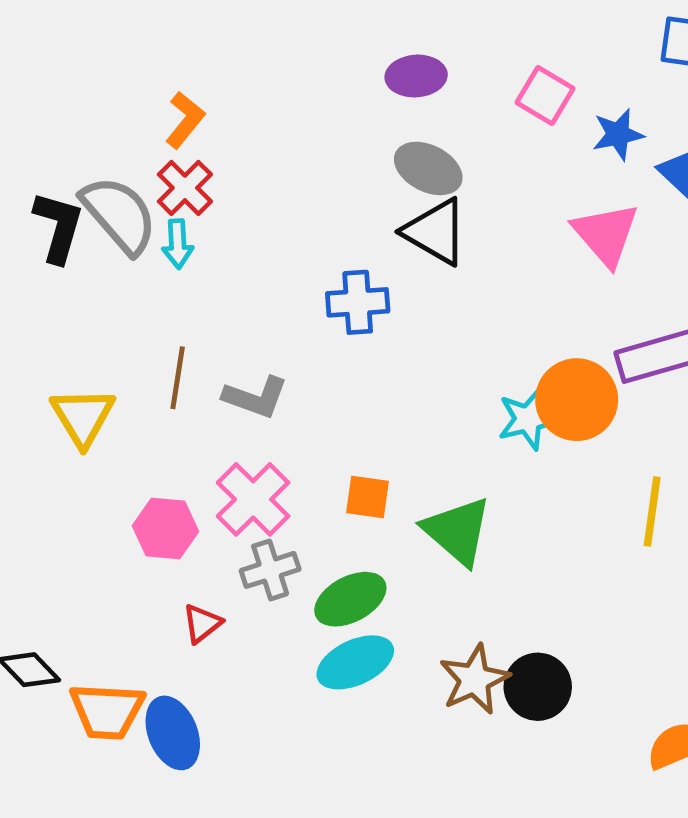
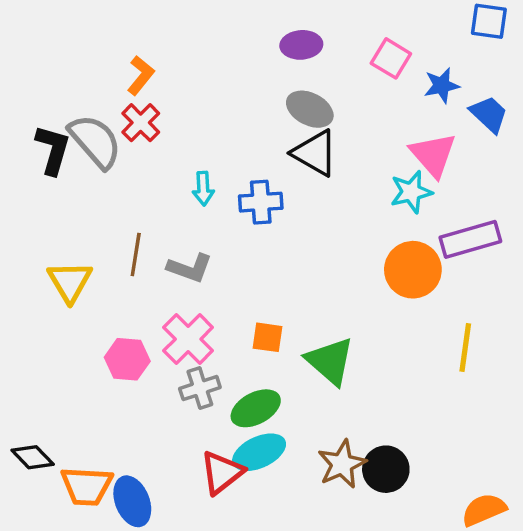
cyan arrow: (178, 244) -> (203, 189), moved
cyan star: (528, 419) -> (411, 192), moved
red triangle: (202, 623) -> (222, 473), moved, size x1.6

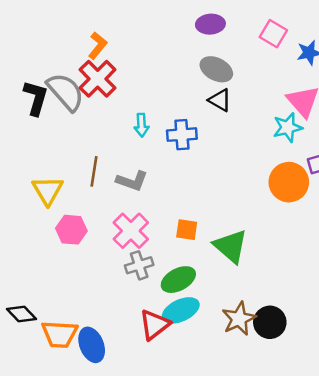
red cross: (141, 123) -> (98, 79), size x1.4
black triangle: (315, 153) -> (220, 100), size x0.7
pink hexagon: (127, 359) -> (71, 230), moved

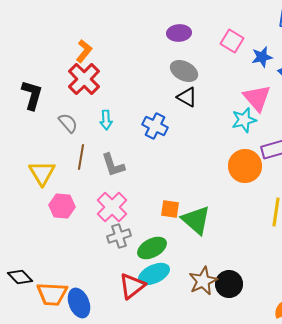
gray semicircle: (65, 92) -> (68, 123), moved, size x0.6
cyan arrow: (142, 125) -> (106, 120), moved
blue cross: (182, 135) -> (155, 126), turned 30
gray L-shape: (132, 181) -> (113, 165), turned 52
orange square: (187, 230) -> (170, 209), moved

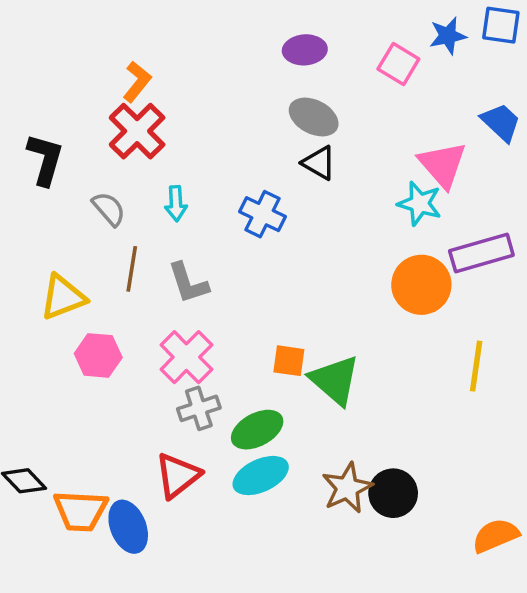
blue star: (262, 57) -> (448, 36), moved
cyan star: (244, 120) -> (420, 204), turned 30
yellow triangle: (42, 173) -> (63, 297), turned 40
red triangle: (132, 286) -> (178, 476), moved

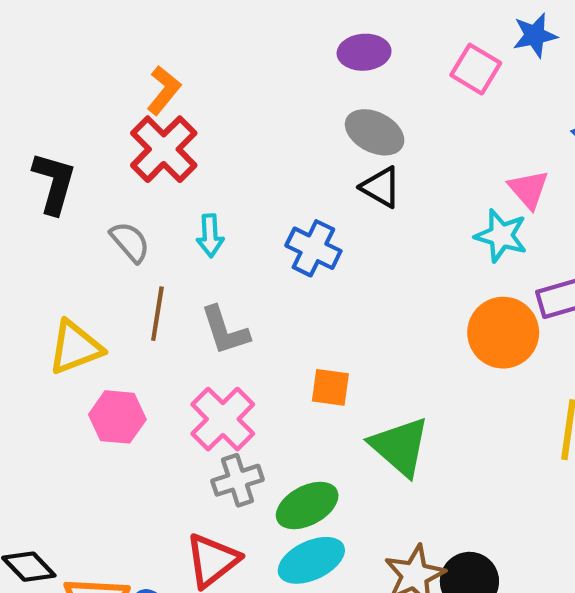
pink triangle: (443, 165) -> (528, 189), size x0.7
orange square: (289, 361) -> (330, 387), moved

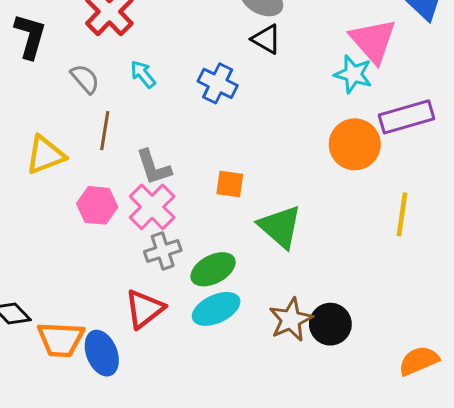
pink triangle: (528, 189) -> (373, 41), size x1.6
cyan arrow: (210, 236) -> (143, 74), turned 144
gray L-shape: (225, 331) -> (154, 167), moved
pink hexagon: (117, 417) -> (97, 205), moved

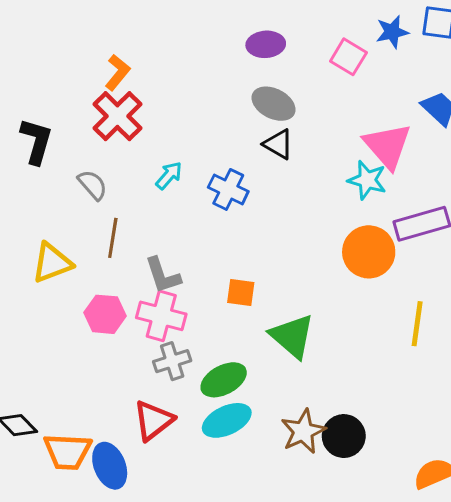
cyan arrow: (143, 74) -> (169, 175), moved, turned 80
pink cross: (152, 207) -> (161, 316), turned -30

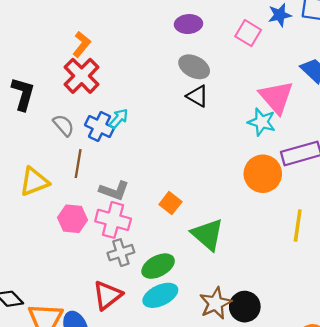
blue cross: (228, 189) -> (100, 126), moved
gray L-shape: (163, 275) -> (114, 191), turned -52
orange square: (241, 292) -> (170, 203), turned 30

